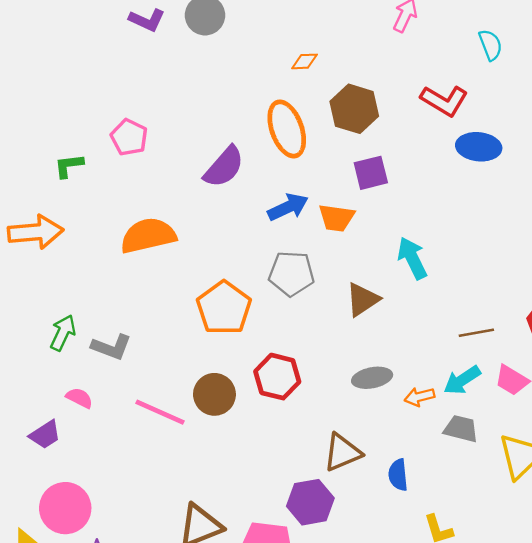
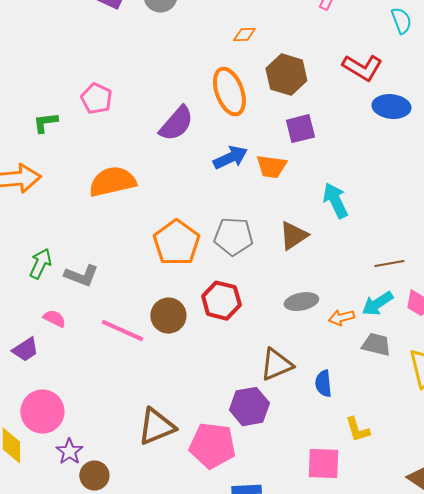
gray pentagon: (291, 274) -> (233, 237), moved

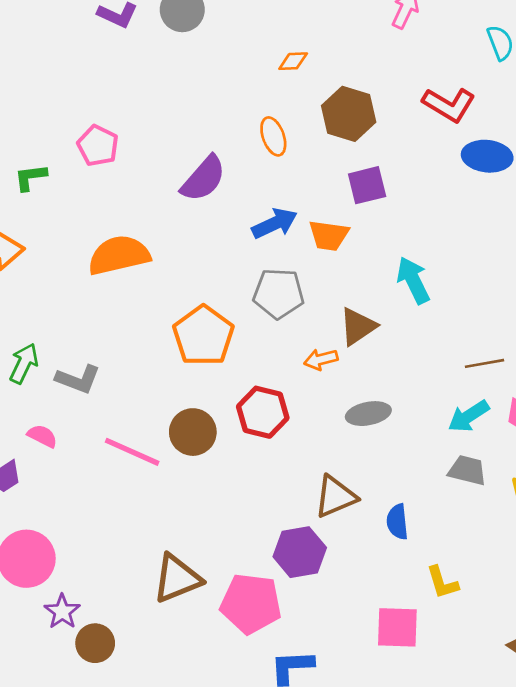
orange ellipse: (229, 92) -> (273, 136), size x0.6
gray pentagon: (233, 237) -> (279, 293), moved
orange arrow: (341, 318) -> (321, 359), moved

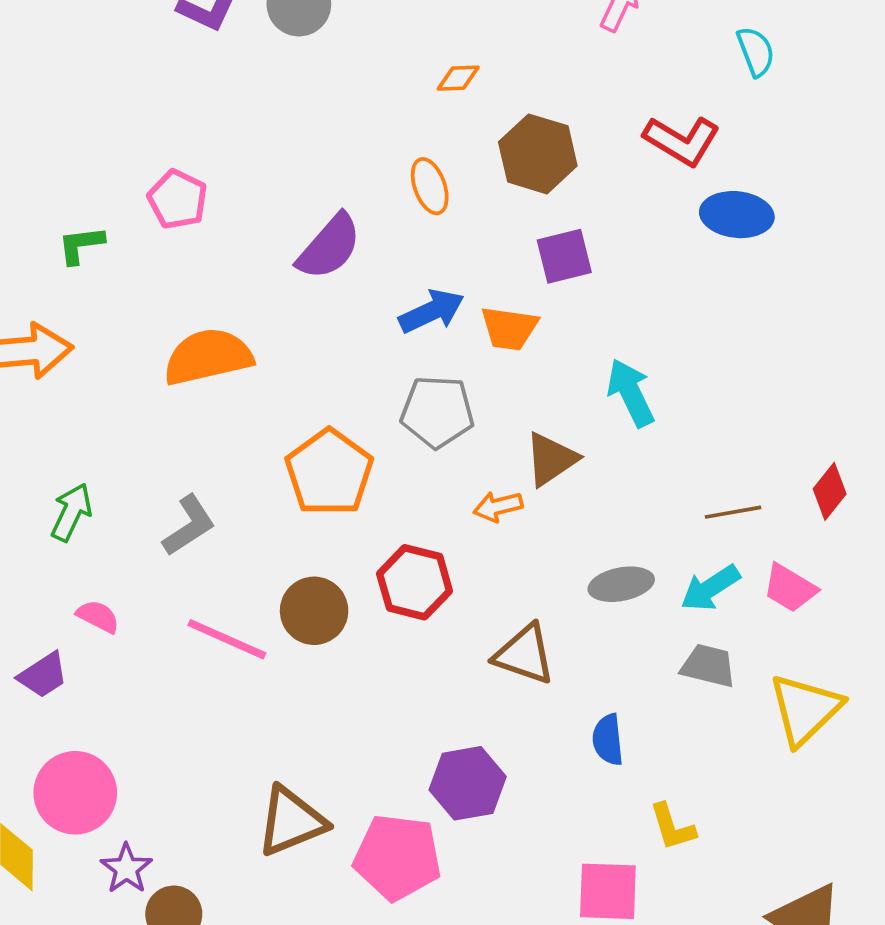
gray L-shape: (78, 379) -> (189, 525), moved, turned -54
gray ellipse: (368, 414) -> (621, 584), moved
brown triangle: (335, 497) -> (524, 654), moved, turned 42

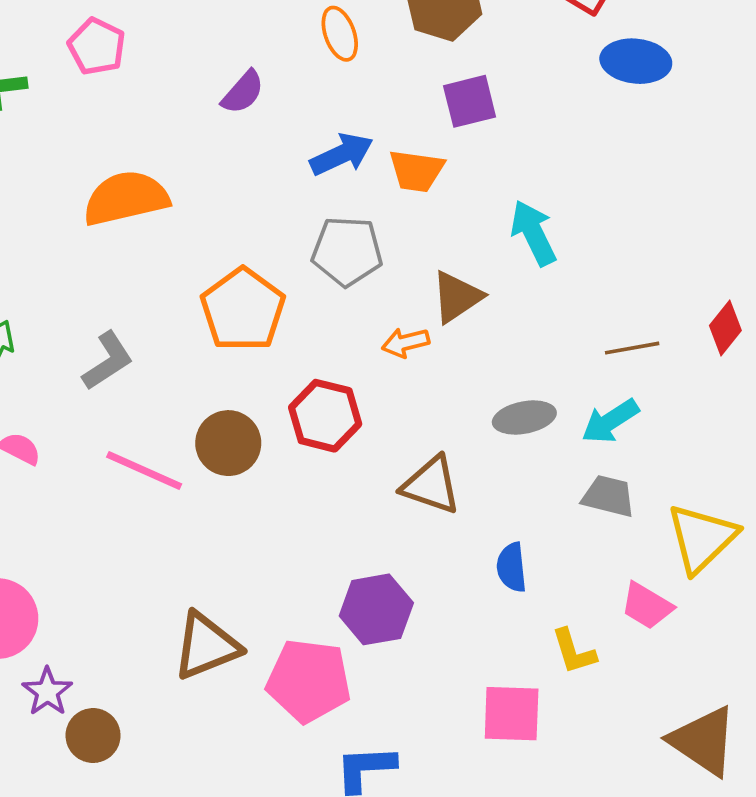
purple semicircle: (329, 247) -> (243, 92), size x0.7
pink trapezoid: (790, 588) -> (647, 606), moved

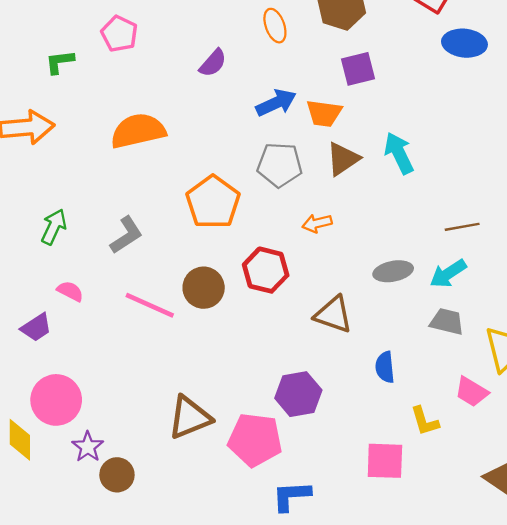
brown triangle: (457, 297) -> (343, 159), moved

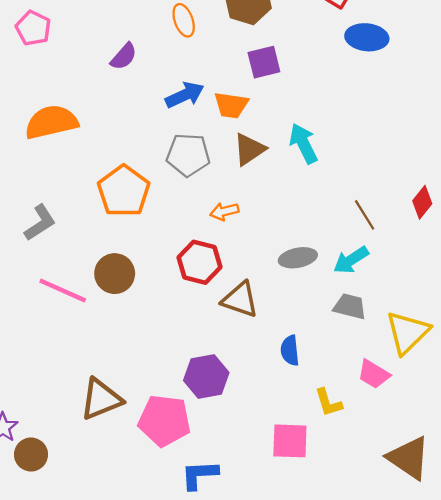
brown line: (462, 227) -> (365, 215), turned 68
red hexagon: (266, 270) -> (199, 262), moved

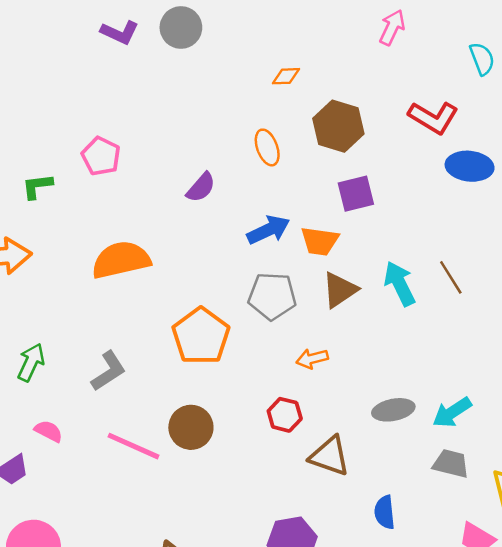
brown line: (365, 215) -> (451, 277), moved
red hexagon: (199, 262) -> (285, 415), size x0.7

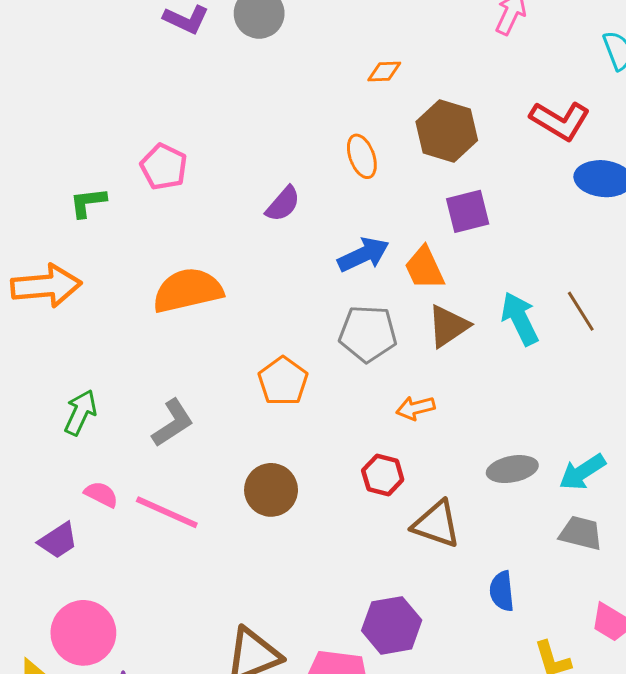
orange trapezoid: (320, 241) -> (424, 268), turned 57
orange pentagon: (201, 336) -> (283, 381), size x0.7
pink line: (133, 446) -> (167, 512), moved

